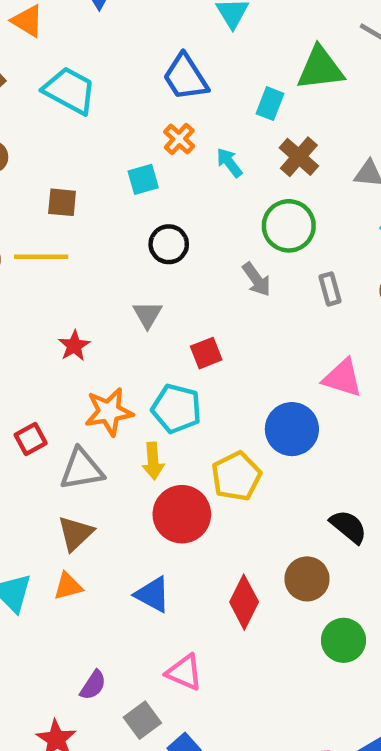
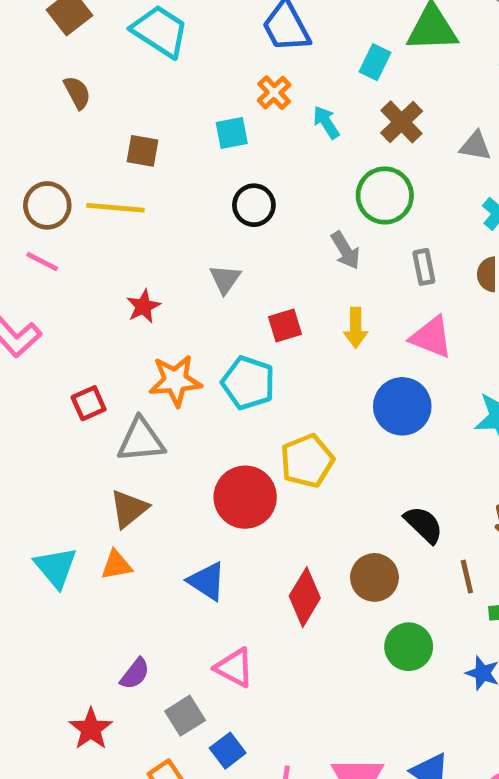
pink triangle: (343, 378) -> (431, 337), moved
blue circle: (292, 429) -> (402, 406), moved
yellow arrow: (153, 461) -> (356, 328), moved

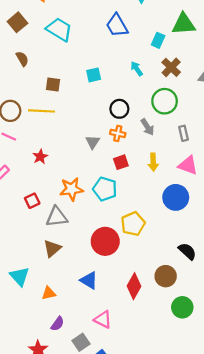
orange cross: (274, 93) -> (118, 133), moved, turned -32
black circle: (254, 205) -> (119, 109), moved
red star: (143, 306) -> (40, 157), moved
orange triangle: (116, 565) -> (49, 293), moved

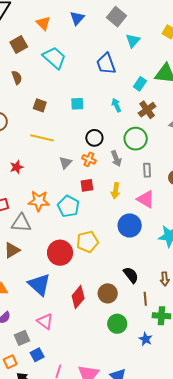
yellow line: (41, 111) -> (42, 138), moved
blue triangle: (89, 280) -> (39, 285), size x1.4

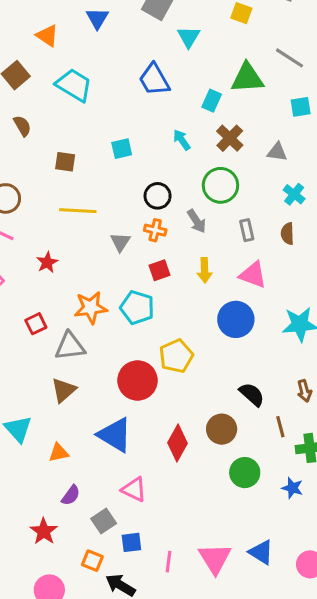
blue square: (37, 355) -> (131, 542), turned 32
orange square: (10, 362) -> (92, 561), turned -32

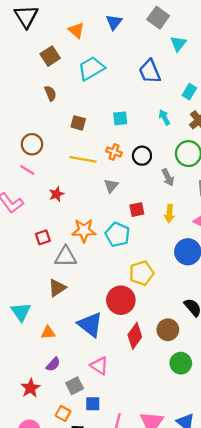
cyan trapezoid: (74, 85) -> (91, 68), turned -68
orange cross: (155, 230) -> (114, 152), moved
red circle: (138, 380) -> (121, 300), moved

